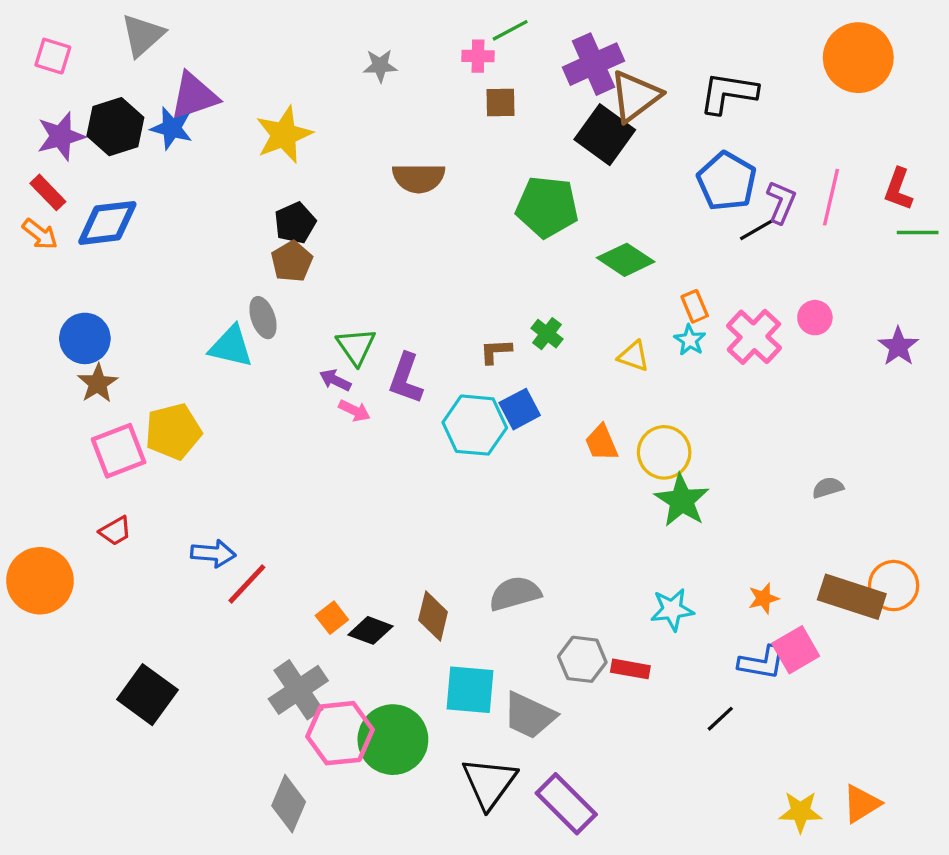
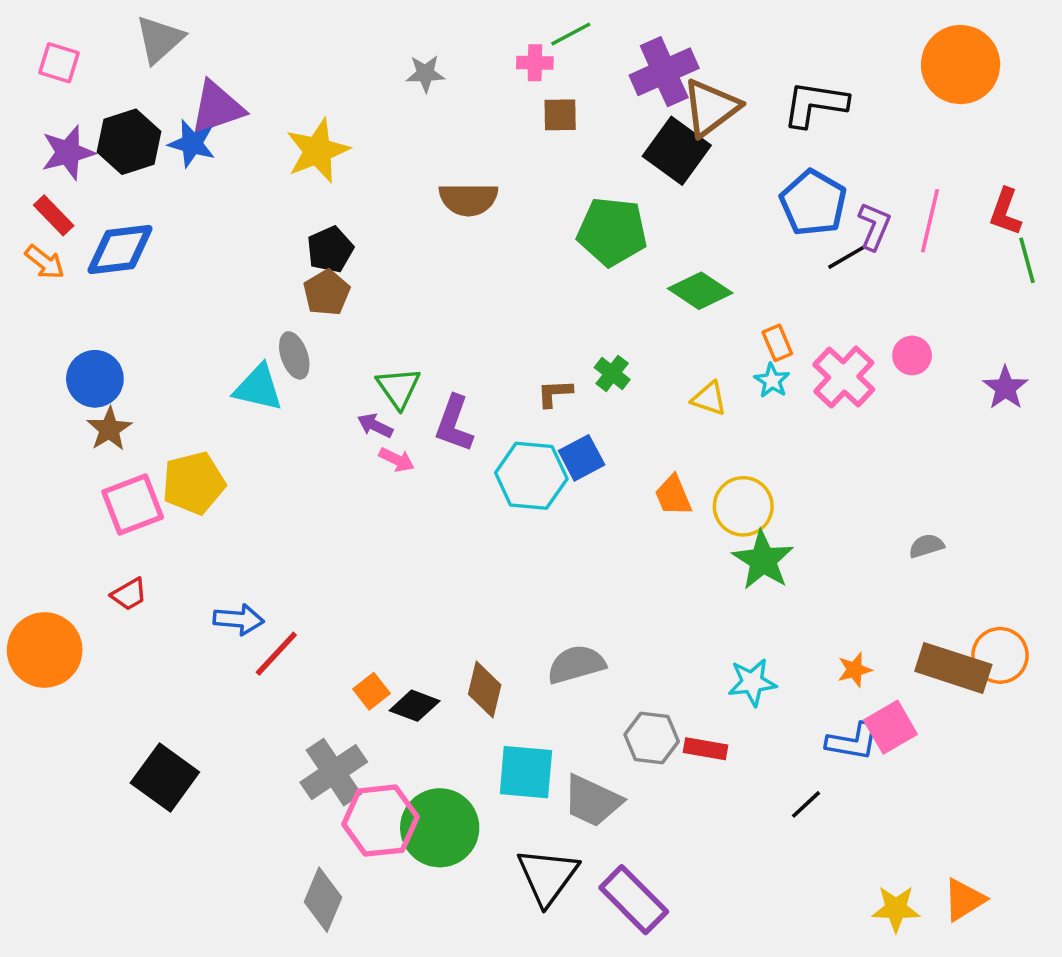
green line: (918, 233) -> (1027, 260), turned 75

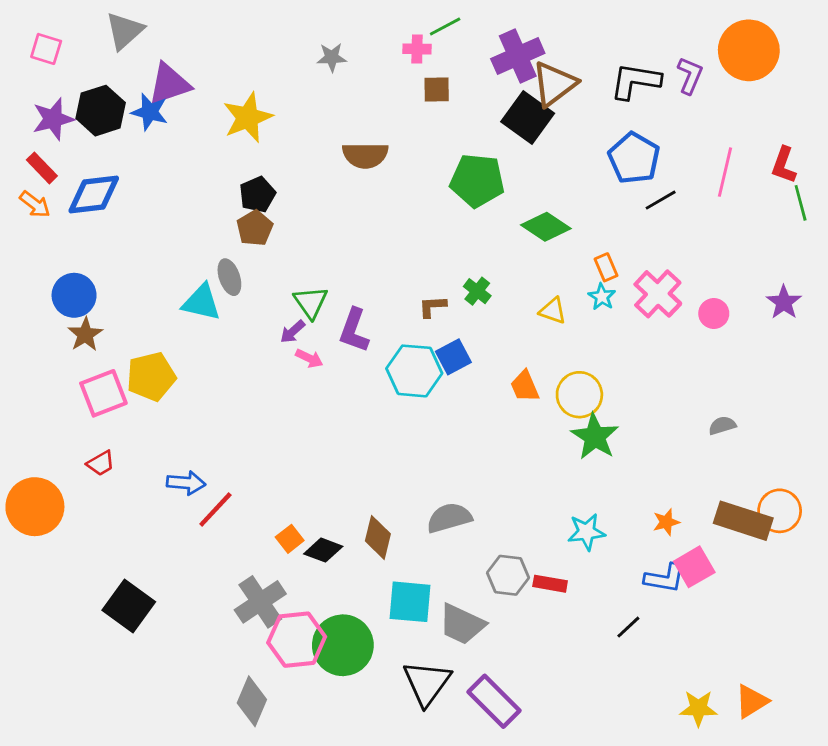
purple L-shape: (874, 226) -> (690, 76), moved
pink circle: (912, 355) -> (714, 313), moved
purple arrow: (375, 426) -> (292, 332), turned -68

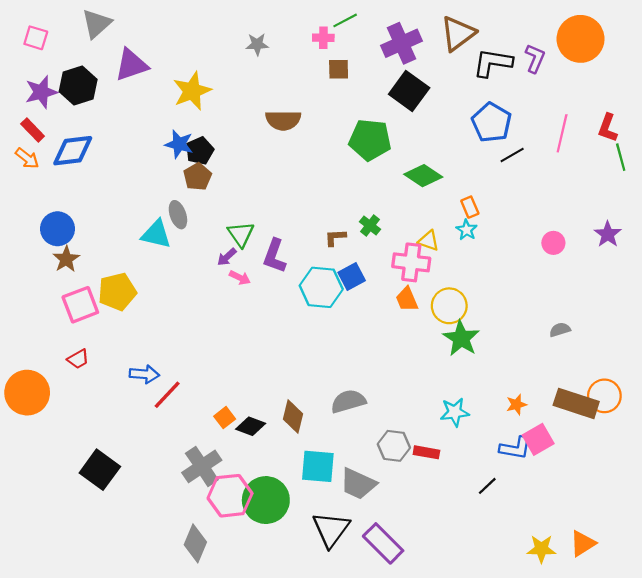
brown triangle: (554, 84) -> (458, 33), moved
blue star: (150, 112) -> (179, 144), moved
pink cross: (658, 294) -> (411, 262), moved, turned -36

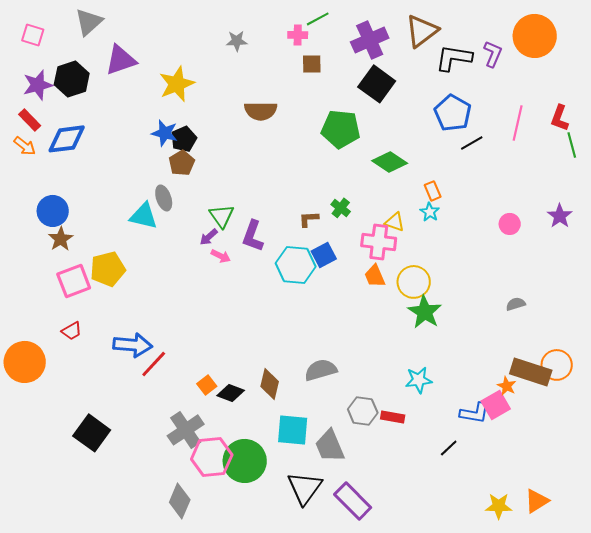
blue arrow: (144, 374) -> (133, 345), size x1.4
orange star: (517, 405) -> (507, 386), moved, turned -30
gray trapezoid: (358, 484) -> (330, 446), turned 42

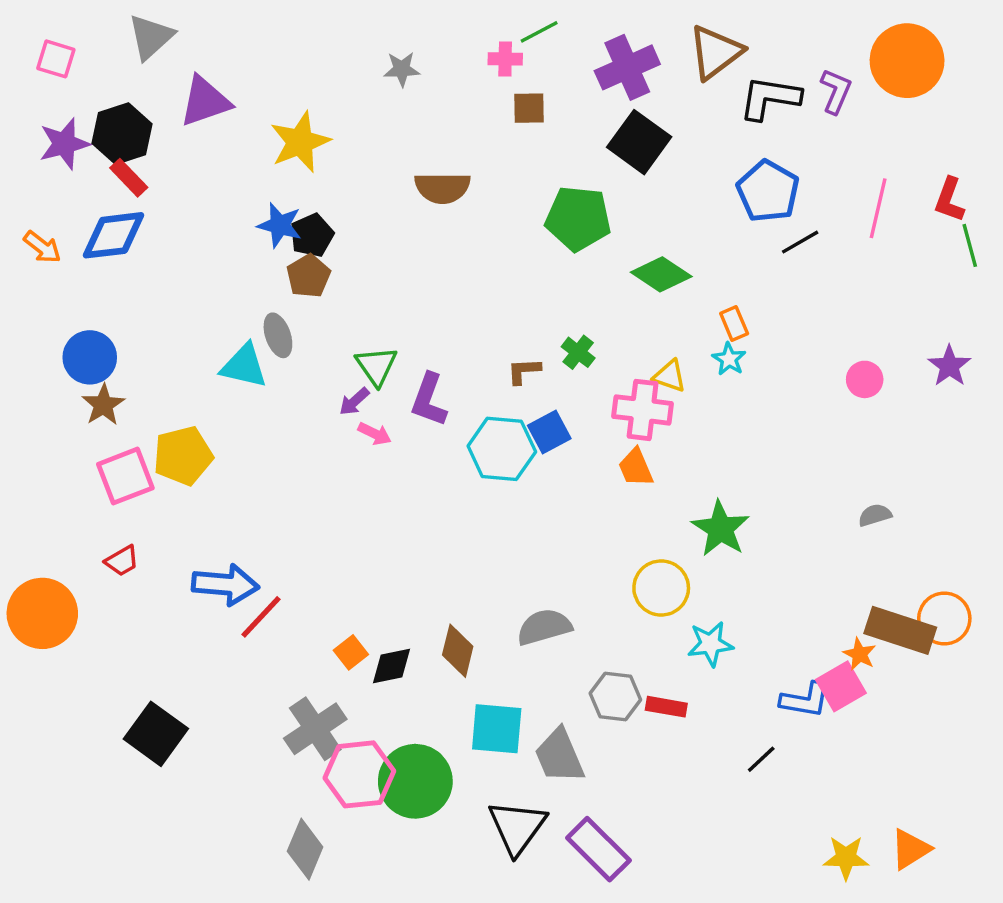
red rectangle: (30, 120) -> (129, 178), moved
yellow circle: (414, 282) -> (661, 588), moved
black diamond: (231, 393) -> (392, 666), turned -32

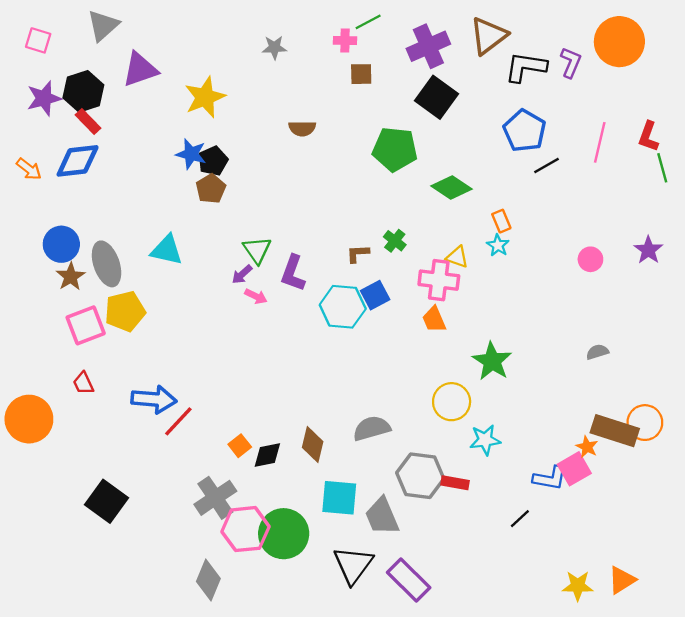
brown semicircle: (442, 188) -> (302, 128), size x0.7
gray ellipse: (278, 335) -> (107, 264), moved, size x1.5
red trapezoid: (122, 561) -> (83, 383), turned 95
gray hexagon: (615, 696) -> (420, 476), size x1.4

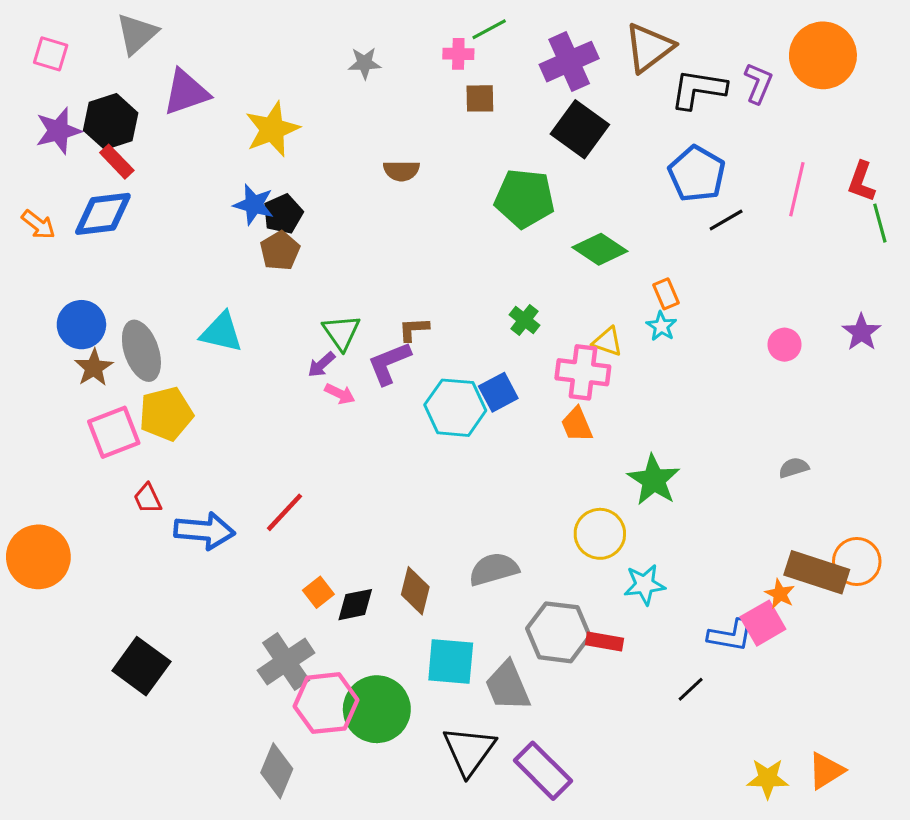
brown L-shape: (358, 253) -> (414, 329), moved
purple L-shape: (293, 273) -> (389, 363), turned 48
red trapezoid: (83, 383) -> (148, 498), moved
red line: (178, 421) -> (284, 512), moved

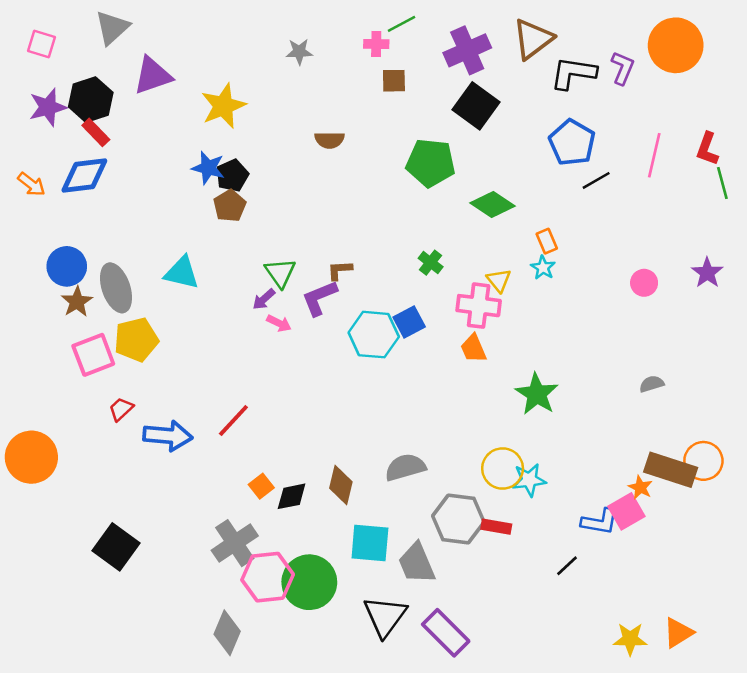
yellow triangle: (608, 342) -> (499, 280), turned 32
red trapezoid: (148, 498) -> (121, 409), turned 72
yellow circle: (600, 534) -> (503, 469), moved

